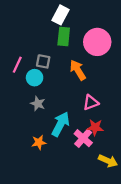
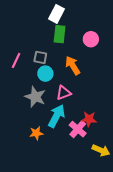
pink circle: (97, 42) -> (91, 39), size x0.6
cyan circle: (35, 78) -> (45, 74), moved
pink triangle: (91, 102) -> (64, 93), moved
gray star: (38, 104) -> (35, 97), size x1.5

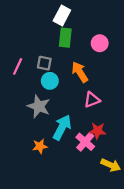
pink triangle: (64, 93) -> (92, 100), moved

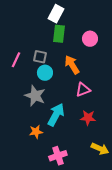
pink cross: (85, 142) -> (58, 156), moved, turned 30

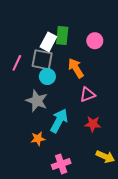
white rectangle: (56, 14) -> (48, 42), moved
gray square: (40, 57) -> (42, 60), size x1.5

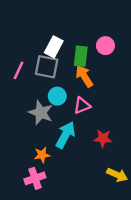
green rectangle: (62, 35) -> (81, 56), moved
cyan circle: (47, 77) -> (57, 96), moved
pink triangle: (87, 94) -> (82, 106), moved
pink cross: (61, 164) -> (35, 178), moved

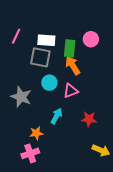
white rectangle: (54, 47) -> (46, 40), turned 66
pink line: (19, 70) -> (16, 36), moved
gray star: (41, 113) -> (21, 97), moved
cyan arrow: (65, 135) -> (56, 116), size x0.7

